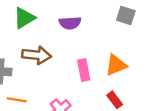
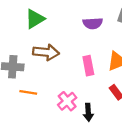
purple semicircle: (70, 23) -> (93, 23), moved

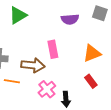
brown arrow: (46, 52) -> (33, 65), moved
pink rectangle: (88, 66) -> (53, 49), moved

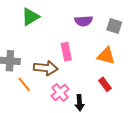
gray square: (100, 13) -> (114, 26), moved
orange triangle: (92, 53) -> (106, 56), turned 36
orange line: (12, 81) -> (24, 84), turned 42

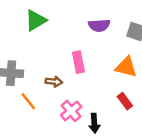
brown arrow: (46, 68) -> (54, 82), size x0.6

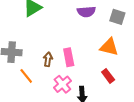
pink rectangle: (78, 62) -> (69, 57), moved
brown arrow: (54, 82) -> (48, 59), turned -88

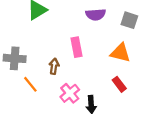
pink rectangle: (69, 57) -> (76, 47), moved

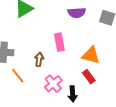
orange triangle: (120, 53) -> (91, 55), moved
red rectangle: (119, 84) -> (89, 77), moved

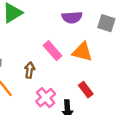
pink rectangle: (59, 42) -> (52, 51), turned -30
orange triangle: (91, 55) -> (82, 52), moved

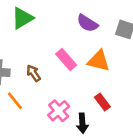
purple semicircle: (72, 17) -> (87, 23), turned 36
brown arrow: (30, 70) -> (34, 73), moved, turned -42

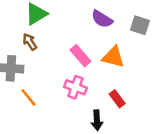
brown arrow: (34, 73) -> (30, 42), moved
pink cross: (59, 111) -> (75, 87), moved, turned -30

